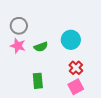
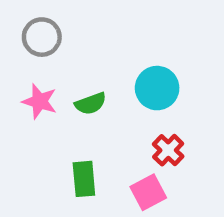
gray circle: (19, 26) -> (42, 37), moved
pink square: (76, 87) -> (148, 192), moved

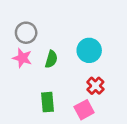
gray circle: (42, 37) -> (26, 33), moved
green semicircle: (91, 104) -> (51, 59), turned -54

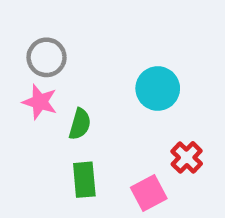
green semicircle: (51, 59) -> (80, 124), moved
red cross: (95, 86) -> (187, 157), moved

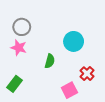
green semicircle: (80, 124) -> (50, 61), moved
green rectangle: (84, 180) -> (15, 84), moved, turned 42

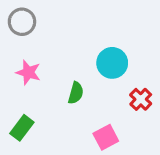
gray circle: (22, 27) -> (22, 22), moved
red cross: (87, 74) -> (141, 99), moved

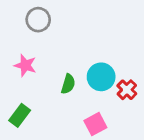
gray circle: (22, 22) -> (38, 20), moved
cyan circle: (112, 63) -> (101, 77), moved

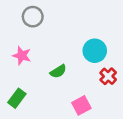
cyan circle: (101, 77) -> (95, 51), moved
green semicircle: (68, 84) -> (58, 71), turned 42

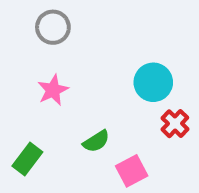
pink star: (22, 56) -> (53, 90), moved, turned 30
green semicircle: (58, 71) -> (96, 141), moved

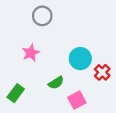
gray circle: (53, 27) -> (42, 16), moved
cyan circle: (153, 82) -> (80, 59), moved

